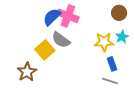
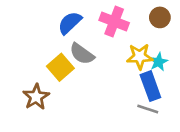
pink cross: (68, 16) -> (114, 22), moved
cyan star: (122, 37) -> (159, 62), moved
blue rectangle: (112, 64) -> (150, 86), size x1.5

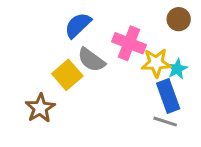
pink cross: (114, 22) -> (129, 43), moved

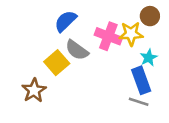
yellow star: (156, 63) -> (131, 34), moved

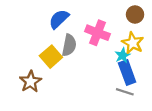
yellow star: (131, 34) -> (133, 43), moved, turned 30
gray semicircle: (77, 50) -> (69, 45), turned -115
cyan star: (149, 58) -> (123, 55), moved

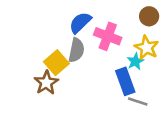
blue semicircle: (59, 19) -> (80, 23), moved
blue rectangle: (127, 72) -> (125, 81), moved
brown star: (30, 82) -> (46, 83), moved

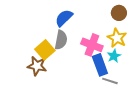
pink cross: (108, 36) -> (92, 45), moved
cyan star: (135, 61) -> (114, 56), moved
brown star: (46, 83) -> (37, 66), turned -30

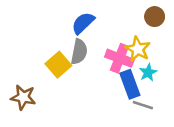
yellow star: (117, 38) -> (138, 49), moved
brown star: (37, 66) -> (23, 97), moved

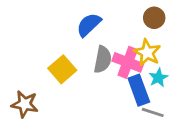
brown circle: (155, 17) -> (154, 18), moved
gray semicircle: (79, 52) -> (103, 60), moved

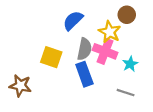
yellow star: (147, 53) -> (110, 32), moved
yellow square: (62, 69) -> (51, 57), turned -30
blue rectangle: (139, 90) -> (84, 74), moved

